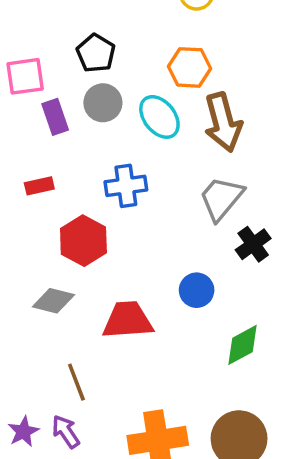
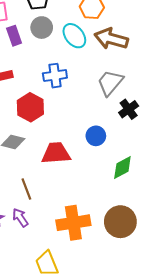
brown arrow: (223, 122) -> (111, 39), turned 120

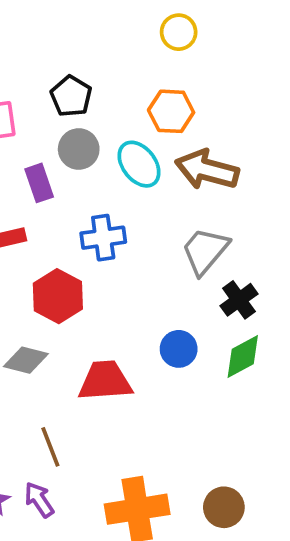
purple rectangle: (14, 36) -> (39, 183), moved
green diamond: (122, 168) -> (243, 356), moved
brown circle: (120, 222) -> (224, 507), size x0.7

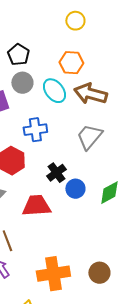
black cross: (239, 300) -> (56, 173), moved

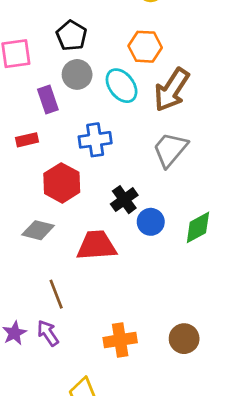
brown arrow: (90, 94) -> (172, 90), turned -72
orange cross: (53, 274) -> (120, 340), size x0.7

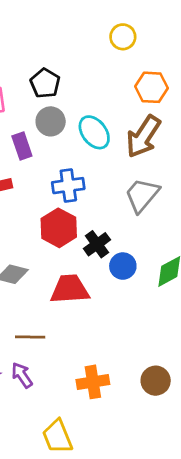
orange hexagon: (145, 47) -> (152, 87), moved
red hexagon: (62, 183) -> (59, 228), moved
brown line: (56, 294) -> (30, 337), turned -68

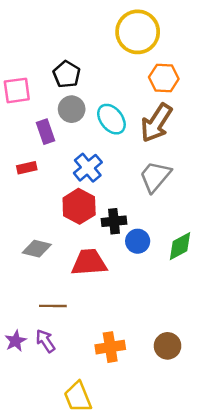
yellow circle: (123, 37) -> (138, 32), size x1.8
blue cross: (68, 186) -> (88, 168), turned -32
black cross: (97, 244) -> (114, 221), turned 30

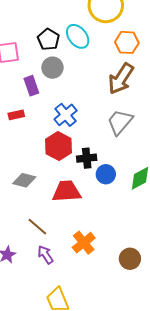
cyan ellipse: (111, 119) -> (78, 36), moved
brown line: (53, 306) -> (37, 227), turned 40
purple arrow: (45, 341) -> (45, 255), moved
orange cross: (110, 347) -> (84, 243), moved, turned -30

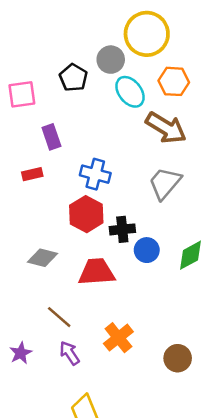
cyan ellipse: (78, 36) -> (130, 92), moved
gray circle: (52, 68) -> (111, 60), moved
brown arrow: (121, 79) -> (166, 128), turned -92
blue cross: (66, 115) -> (95, 174), turned -35

